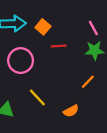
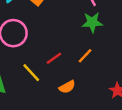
red line: (59, 46) -> (54, 58), moved, turned -32

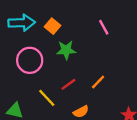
green star: (92, 22) -> (66, 50), moved

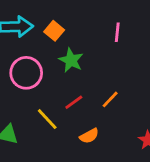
pink line: (104, 27) -> (117, 32), turned 35
green star: (66, 50) -> (71, 60), turned 30

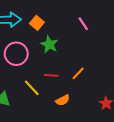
pink line: (117, 32) -> (83, 24), turned -40
red line: (74, 102) -> (51, 75), turned 40

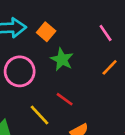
orange line: (78, 73) -> (110, 67), moved
red line: (51, 75) -> (65, 99), turned 32

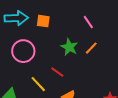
orange square: (46, 32) -> (43, 21), turned -32
green star: (62, 59) -> (69, 47), moved

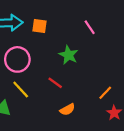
orange line: (91, 48) -> (105, 93), moved
yellow line: (38, 84) -> (21, 89), moved

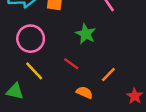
orange line: (105, 93) -> (108, 75), moved
orange semicircle: (67, 109) -> (84, 92), turned -128

